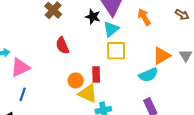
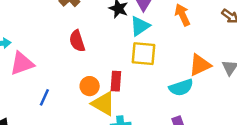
blue line: (23, 94) -> (44, 97), moved

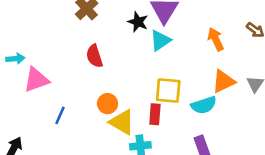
orange arrow: (182, 15) -> (216, 39), moved
yellow square: (144, 54) -> (168, 91), moved
red rectangle: (116, 81) -> (155, 114), moved

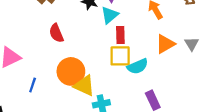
orange circle: (107, 104) -> (71, 71), size x1.6
cyan semicircle: (204, 105) -> (138, 66), moved
red rectangle: (155, 114) -> (120, 35), moved

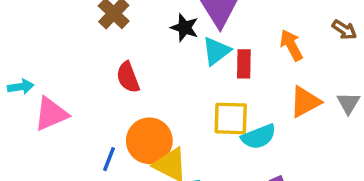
red rectangle: (120, 35) -> (244, 64), moved
blue line: (33, 85) -> (109, 159), moved

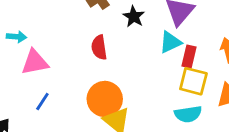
black star: (184, 28) -> (134, 17), moved
yellow square: (231, 118) -> (193, 81), moved
blue line: (109, 159) -> (42, 101), moved

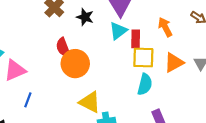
orange circle: (105, 99) -> (75, 64), moved
cyan semicircle: (188, 114) -> (145, 84), turned -55

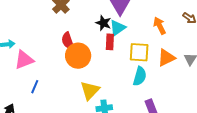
black star: (85, 17) -> (103, 23), moved
red rectangle: (136, 39) -> (110, 42), moved
yellow triangle: (90, 102) -> (90, 90), turned 45

